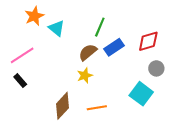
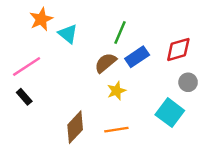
yellow star: (85, 76) -> (116, 91), moved

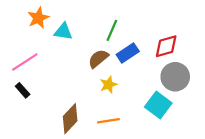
cyan triangle: (68, 34) -> (63, 31), turned -30
gray circle: (188, 82) -> (175, 77), size x1.6

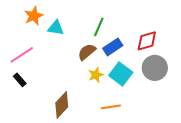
cyan square: (158, 105) -> (121, 74), moved
orange line: (108, 121) -> (111, 107), moved

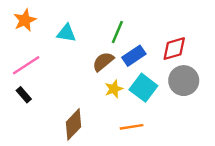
orange star: (34, 16) -> (25, 20), moved

